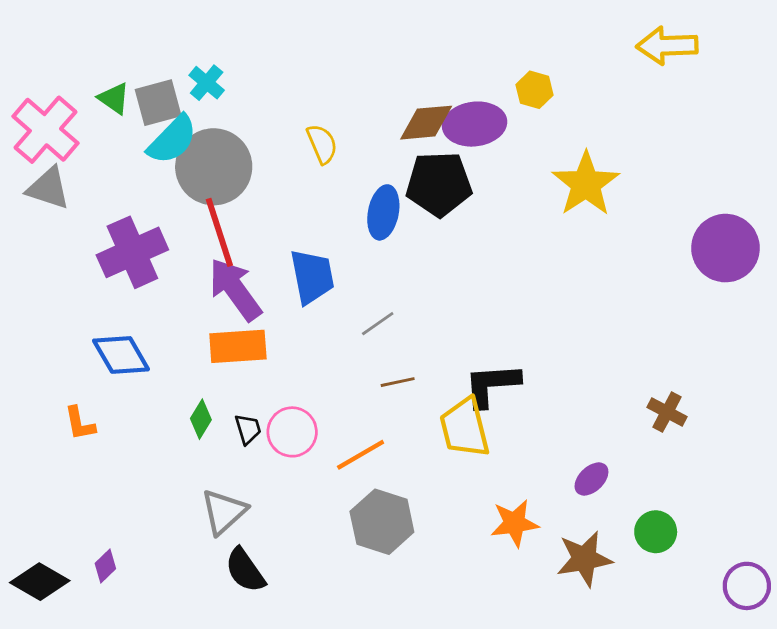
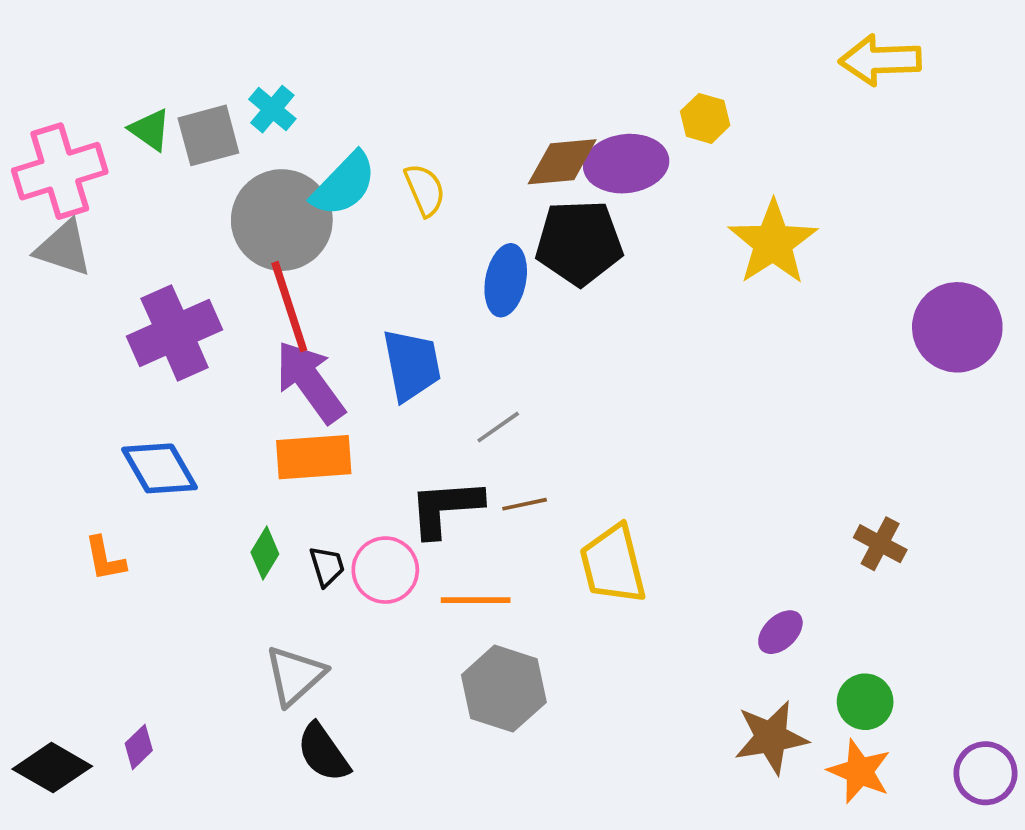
pink cross: (45, 130) -> (60, 171), turned 32
cyan semicircle: (172, 140) -> (344, 184), moved
black L-shape: (492, 385) -> (445, 508), moved
orange line: (361, 455) -> (476, 600), turned 30
orange star: (515, 523) -> (859, 771), moved, turned 30

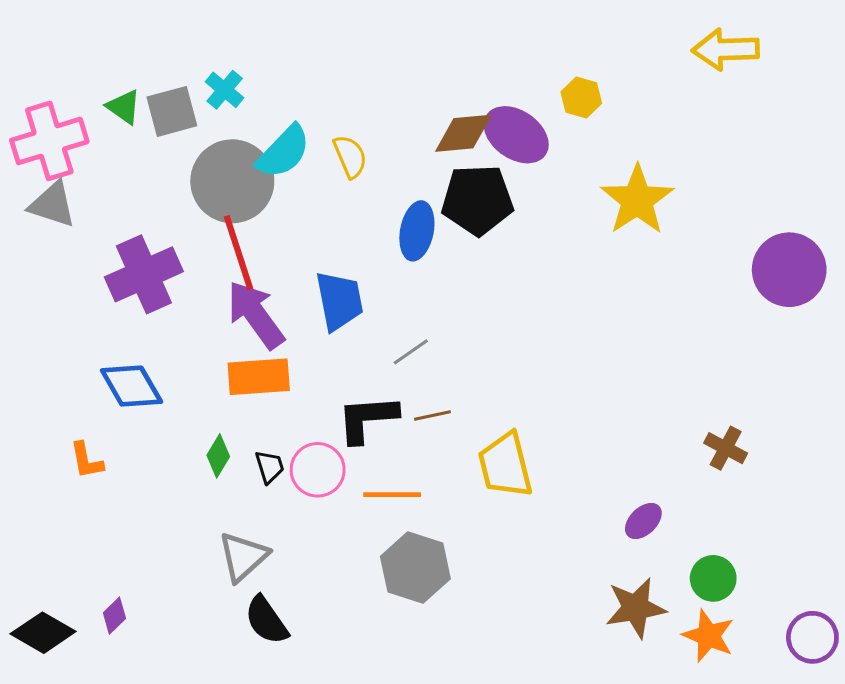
purple ellipse: (626, 164) -> (516, 135), turned 42

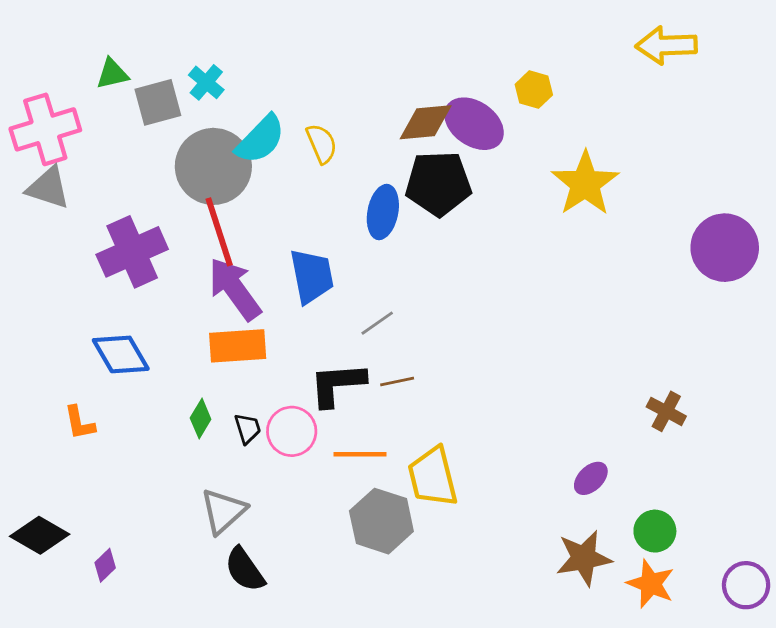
green triangle: (124, 107) -> (112, 74), moved, turned -48
yellow trapezoid: (505, 465) -> (433, 477), moved
black diamond: (43, 633) -> (40, 535), moved

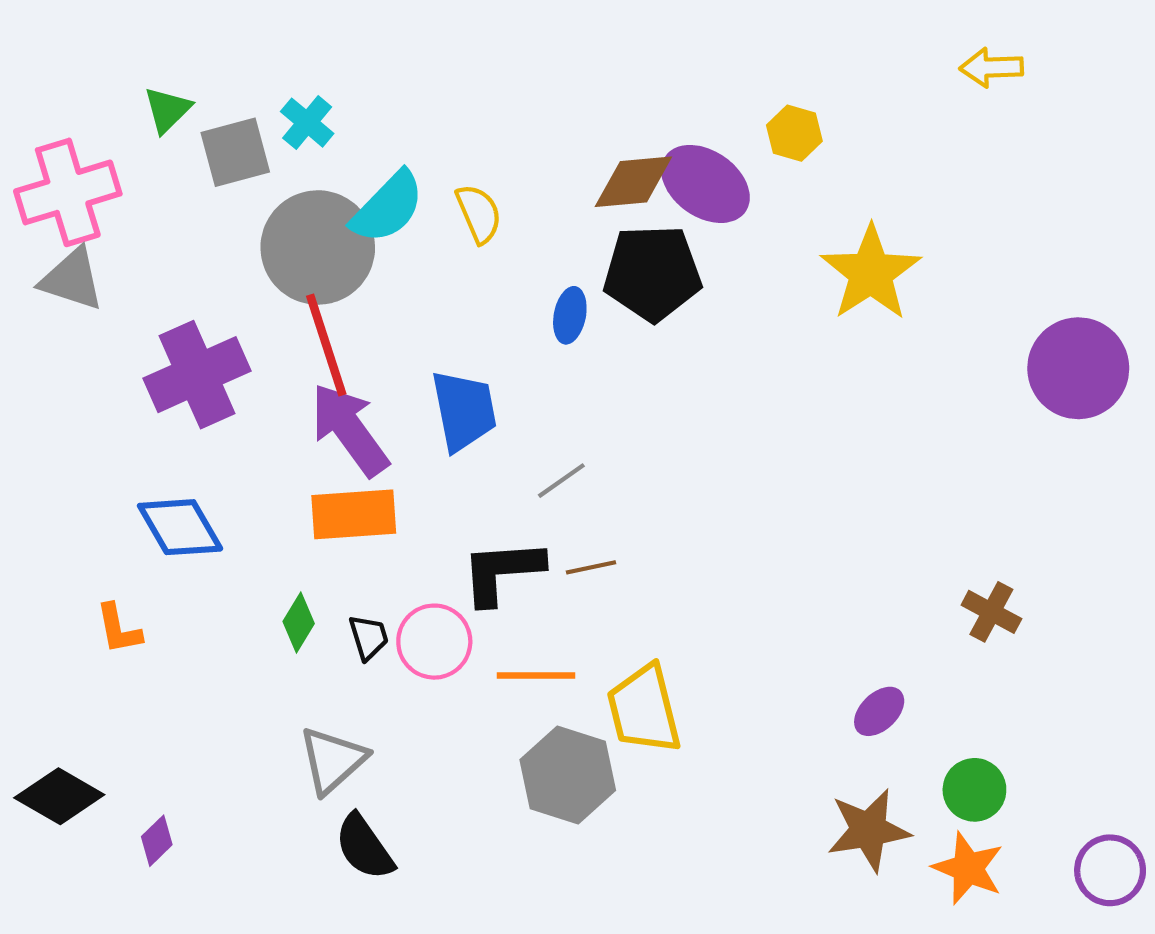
yellow arrow: (666, 45) -> (991, 67), size x0.7
green triangle: (112, 74) -> (167, 110), turned -32
blue ellipse: (383, 212) -> (570, 315), size x0.7

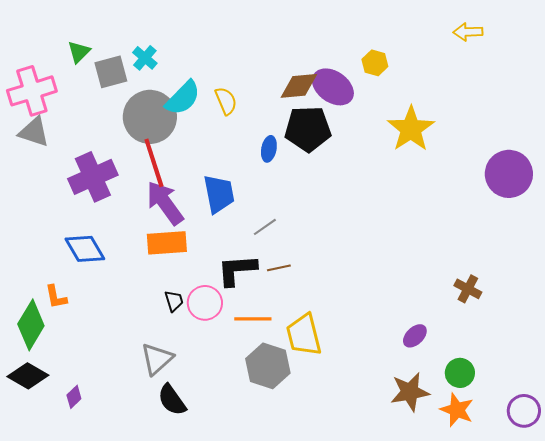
green diamond: (299, 622) -> (31, 325), moved, size x1.8

